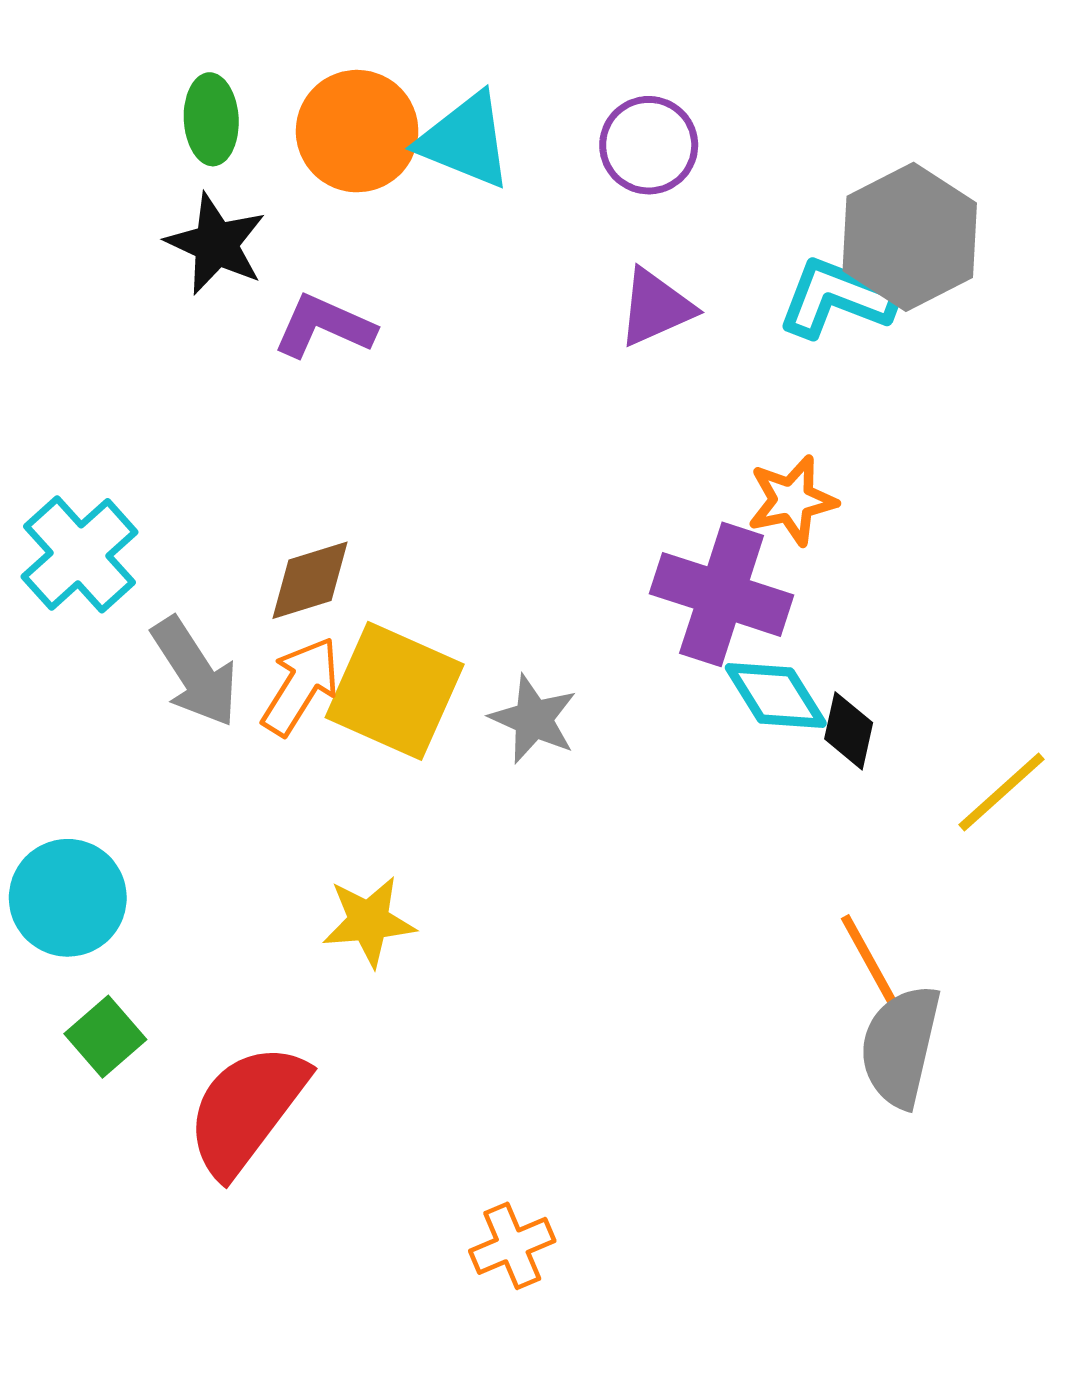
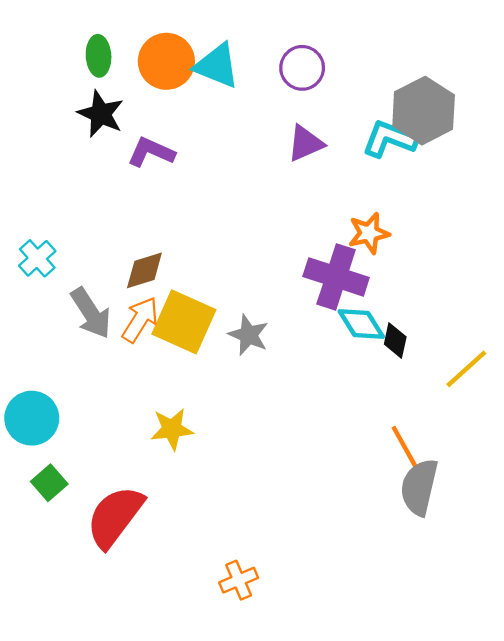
cyan cross: (80, 554) -> (37, 258), size x0.7

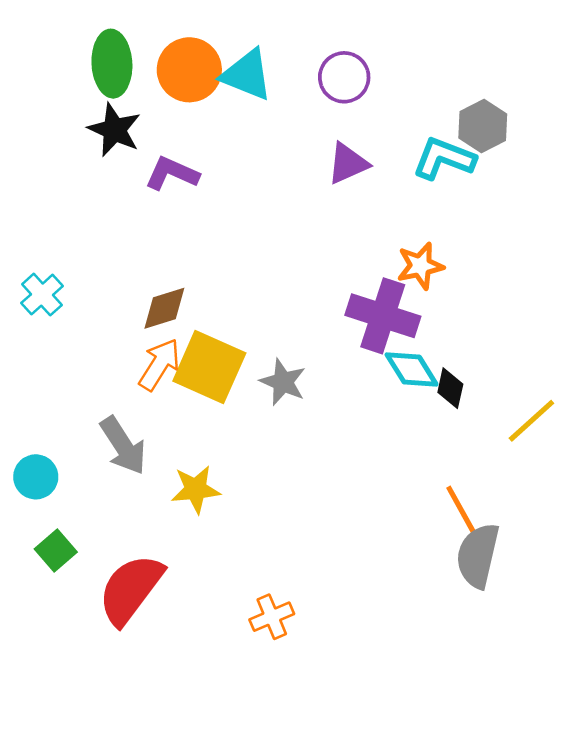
green ellipse: (99, 56) -> (112, 64), size x1.4
gray hexagon: (424, 111) -> (483, 126), size x0.7
gray arrow: (91, 313) -> (123, 446), moved
cyan circle: (32, 418) -> (36, 477), size x0.7
orange cross: (239, 580) -> (272, 617), moved

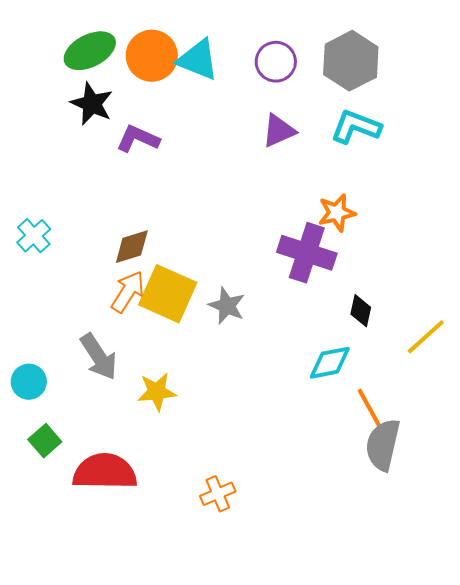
green ellipse: (112, 64) -> (90, 51), turned 66
gray hexagon: (483, 126) -> (351, 61), moved, size x1.4
cyan diamond: (412, 369) -> (330, 363), moved, turned -69
red semicircle: (131, 589) -> (105, 472), turned 54

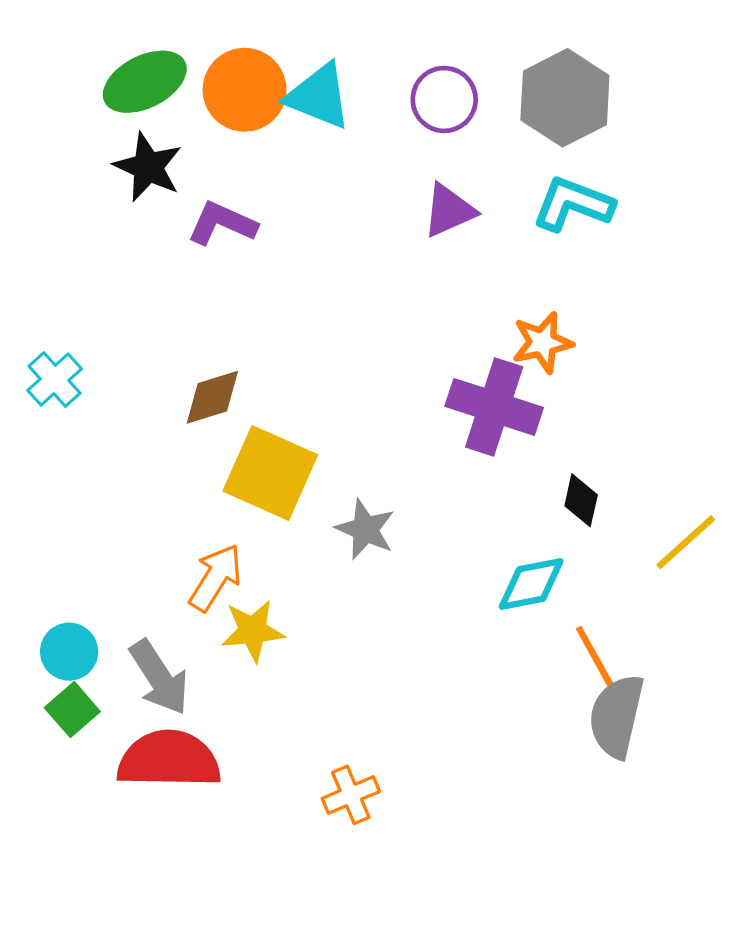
orange arrow: (128, 292) -> (216, 578), moved
gray star: (227, 306) -> (365, 529), moved
gray arrow: (99, 357) -> (159, 677), moved
cyan circle: (29, 382) -> (69, 652), moved

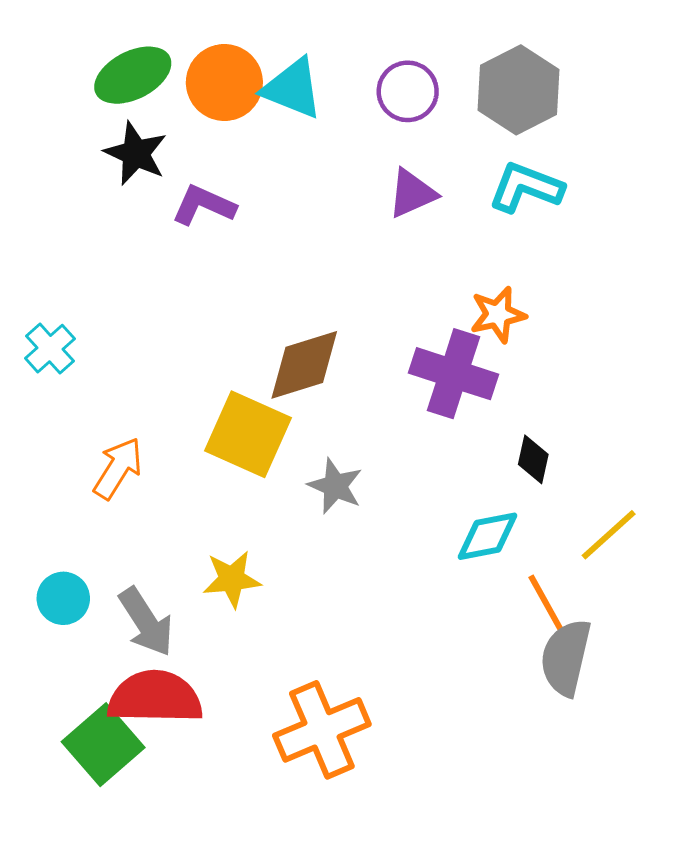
brown diamond: (212, 397) -> (304, 365), moved, size x1.4
yellow line: (686, 542) -> (609, 535), moved
orange arrow: (216, 578) -> (118, 468), moved
green square: (72, 710) -> (103, 745), moved, size x1.6
orange cross: (351, 795) -> (322, 730), size x1.8

